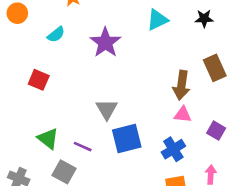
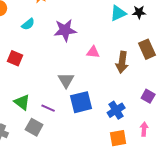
cyan triangle: (157, 20) -> (118, 13), moved
purple star: (105, 43) -> (65, 30), turned 30
pink triangle: (183, 115) -> (93, 52), moved

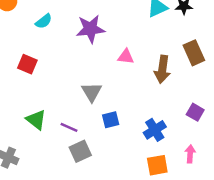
blue square: (81, 102) -> (111, 120), size x0.6
gray square: (34, 127) -> (80, 151), moved, turned 36

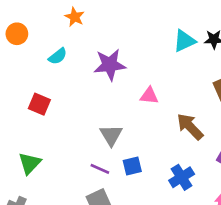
brown arrow: (162, 69) -> (190, 127), moved, turned 128
green triangle: (36, 120) -> (30, 163), moved, turned 35
purple line: (69, 127) -> (100, 169), moved

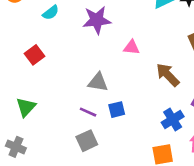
red square: (39, 104) -> (35, 55), turned 30
gray triangle: (111, 135) -> (98, 82), turned -50
blue cross: (182, 177) -> (173, 120), moved

